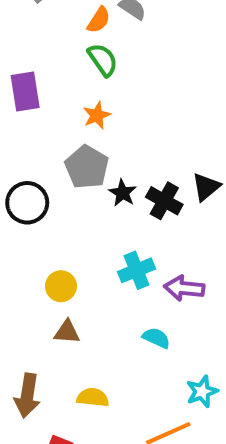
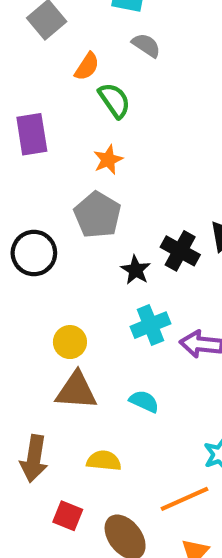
orange semicircle: (99, 20) -> (87, 66), moved
black star: (123, 193) -> (136, 270), moved
brown triangle: (67, 332) -> (76, 391), size x1.5
cyan semicircle: (156, 338) -> (144, 401), moved

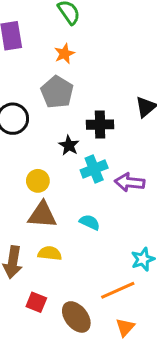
black cross: (180, 251) -> (100, 125), moved, turned -30
black star: (136, 270) -> (69, 145), moved
yellow semicircle: (104, 461) -> (50, 253), moved

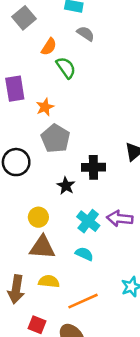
orange star: (64, 54) -> (45, 107), moved
cyan cross: (94, 169) -> (88, 221), moved, turned -30
orange line: (118, 290) -> (83, 301), moved

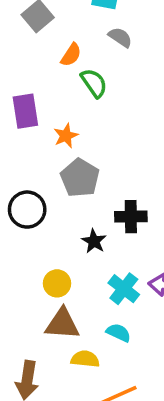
yellow semicircle: (49, 281) -> (85, 359), moved

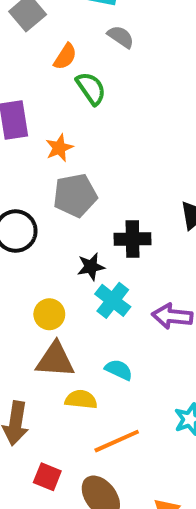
gray pentagon: (80, 178) -> (75, 195), turned 30
black star: (94, 241) -> (91, 267), turned 30
cyan cross: (124, 289) -> (113, 300), moved

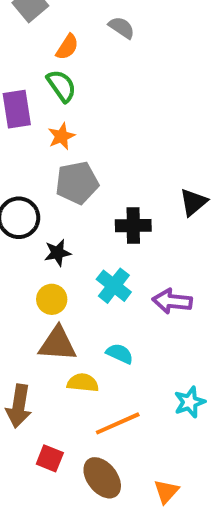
green semicircle: (91, 88) -> (61, 86), moved
black star: (91, 267) -> (58, 253), moved

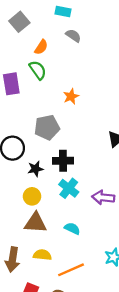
orange star: (61, 136) -> (71, 96), moved
black cross: (133, 226) -> (63, 161), moved
yellow semicircle: (83, 383) -> (42, 255), moved

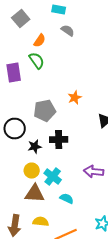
orange star: (71, 96) -> (75, 98), moved
cyan cross: (69, 188) -> (53, 177), moved

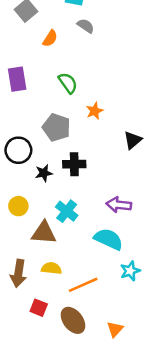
green semicircle: (37, 61) -> (68, 83), moved
gray pentagon: (45, 111) -> (56, 127), turned 30
yellow circle: (32, 171) -> (18, 206), moved
cyan semicircle: (67, 199) -> (109, 239), moved, size x1.6

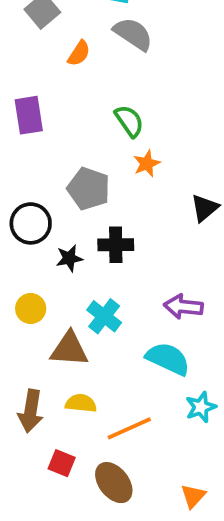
gray semicircle: (86, 26) -> (133, 34), size x1.5
green semicircle: (68, 83) -> (129, 121), moved
orange triangle: (115, 329) -> (193, 496), moved

